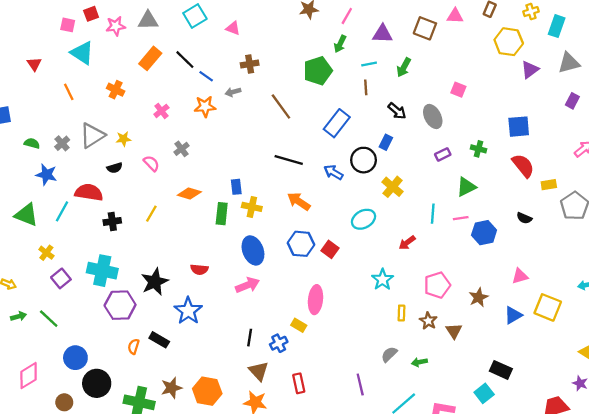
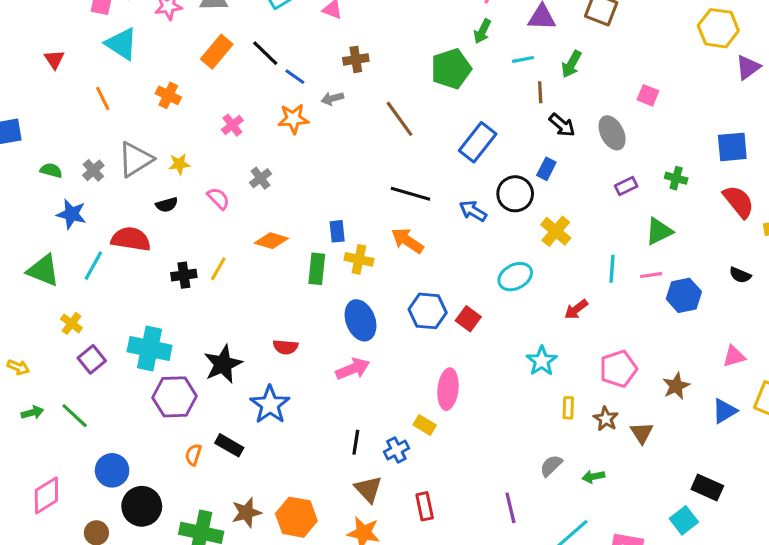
brown line: (366, 87) -> (540, 92), moved
orange arrow: (299, 201) -> (407, 241), moved
black cross: (112, 221) -> (184, 275), moved

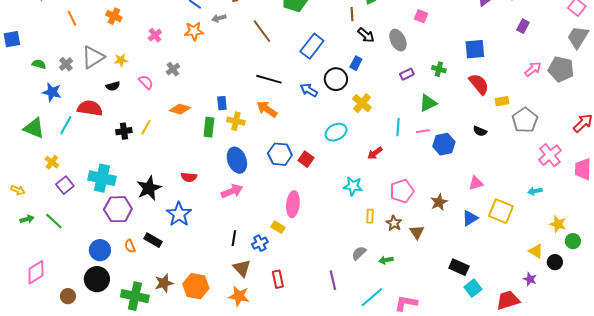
cyan star: (542, 361) -> (353, 186), turned -30
orange semicircle: (193, 455) -> (130, 246), turned -40
blue circle: (112, 470) -> (100, 250), moved
cyan square: (684, 520) -> (473, 288), moved

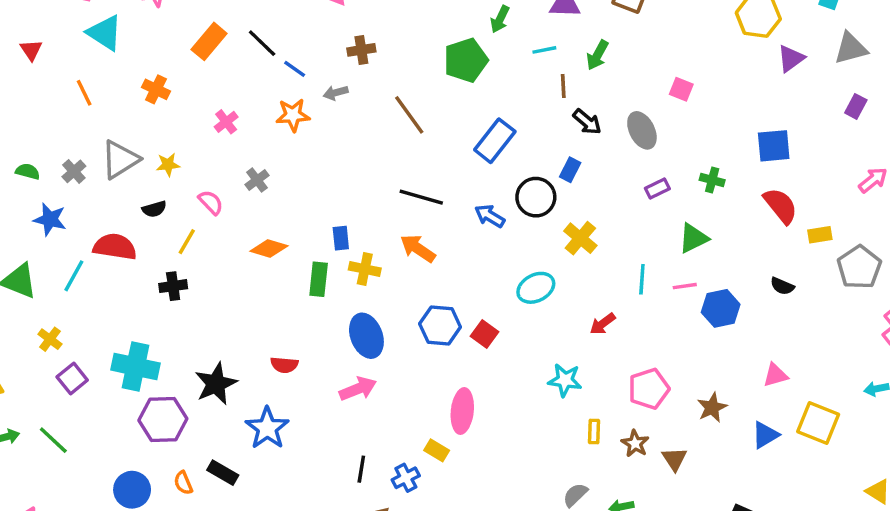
yellow line: (146, 127) -> (187, 242), moved

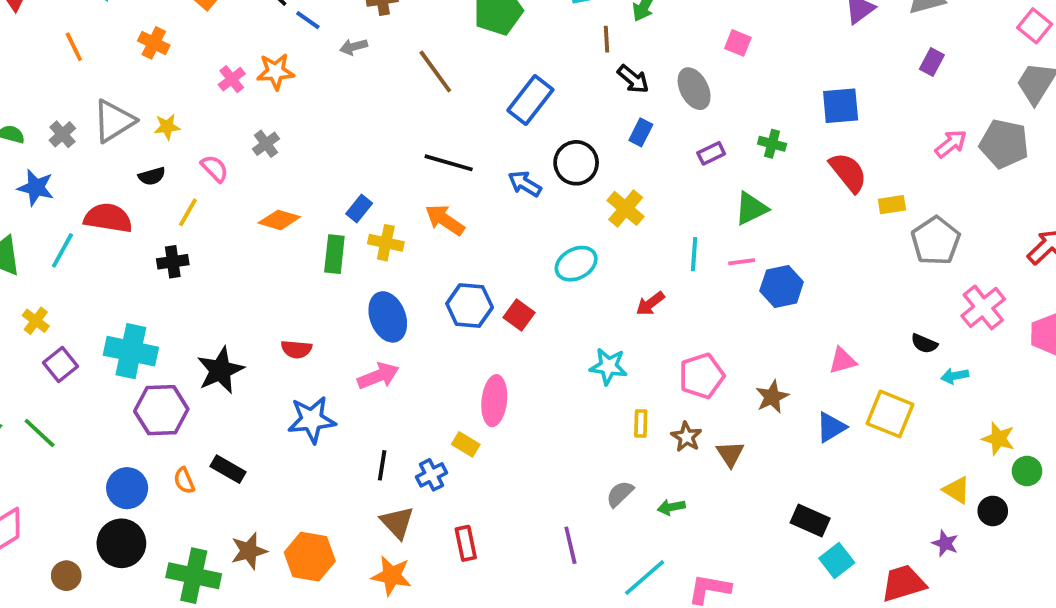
orange star: (293, 115) -> (276, 71), moved
blue rectangle: (570, 170) -> (641, 132), moved
blue rectangle: (341, 238) -> (359, 208), turned 45
black semicircle: (782, 286) -> (924, 344), moved
blue star: (267, 428) -> (312, 420), moved, turned 30

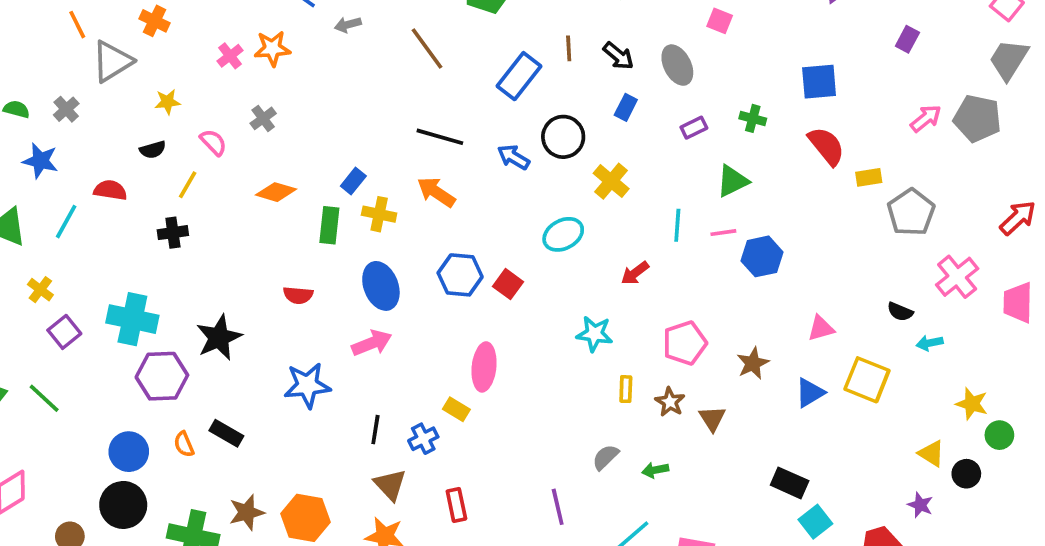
brown line: (607, 39) -> (569, 48), moved
gray triangle: (114, 121) -> (112, 61), moved
red semicircle: (108, 218) -> (110, 190), size x0.7
red semicircle: (296, 349) -> (298, 295), moved

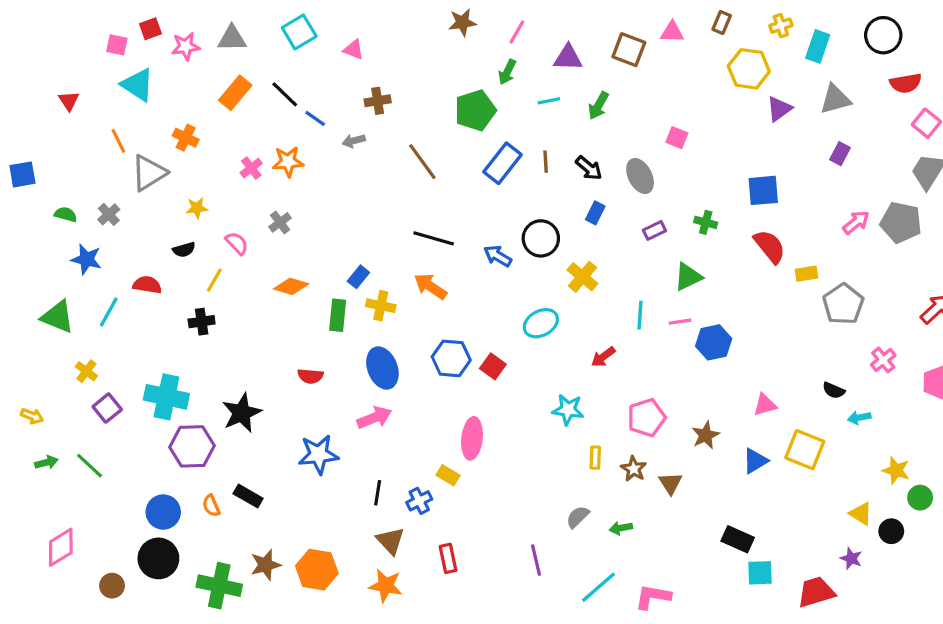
blue rectangle: (519, 76) -> (502, 163), moved
pink cross: (957, 277) -> (883, 360), size x0.7
cyan square: (815, 522) -> (760, 573), turned 36

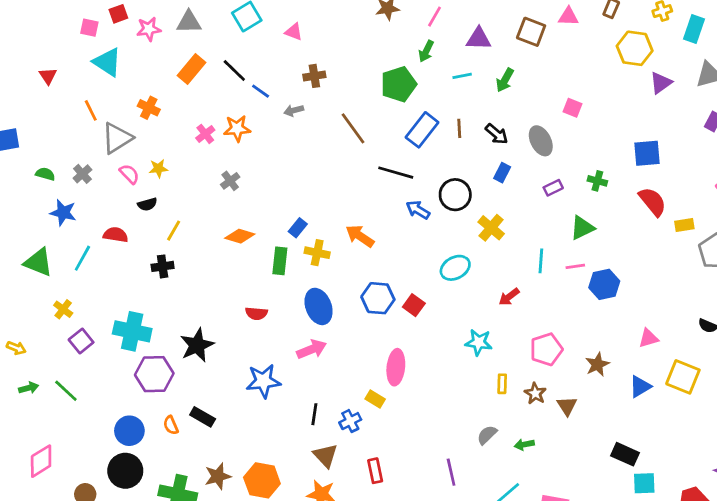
black line: (434, 238) -> (396, 173), moved
pink semicircle: (237, 243) -> (129, 174), moved

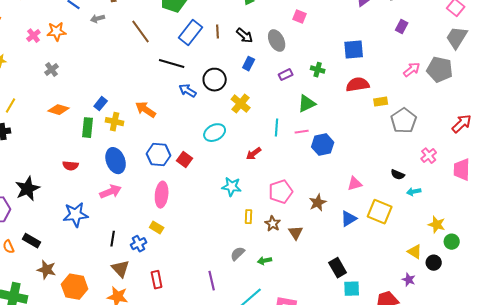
red semicircle: (653, 202) -> (358, 85), turned -60
pink ellipse: (396, 367) -> (162, 195), moved
black rectangle: (625, 454) -> (338, 268), turned 36
brown star: (218, 476) -> (46, 270), moved, turned 30

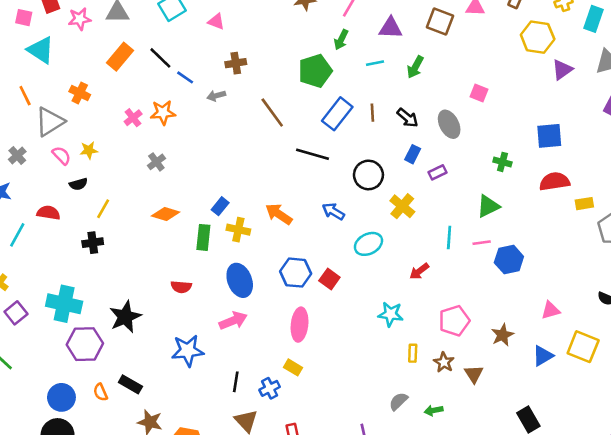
purple rectangle: (286, 75) -> (437, 172), moved
blue arrow: (188, 91) -> (333, 211), moved

